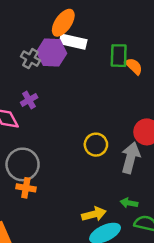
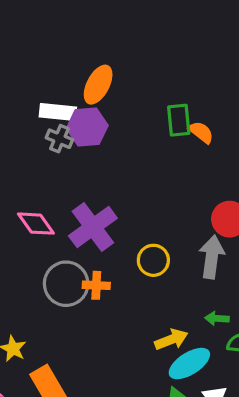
white rectangle: (73, 42) -> (58, 112), moved
purple cross: (29, 100) -> (93, 227), moved, size x2.0
yellow circle: (96, 145) -> (153, 260), moved
orange cross: (26, 188) -> (96, 285), moved

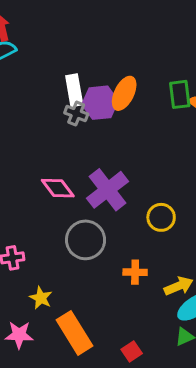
orange ellipse: (98, 85) -> (124, 93), moved
white rectangle: (58, 112) -> (74, 90), turned 76
orange cross: (96, 285) -> (135, 272), moved

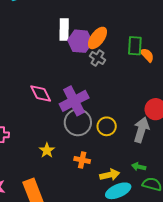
gray cross: (76, 114) -> (97, 58), moved
gray circle: (86, 240) -> (78, 122), moved
yellow star: (41, 298) -> (47, 150), moved

